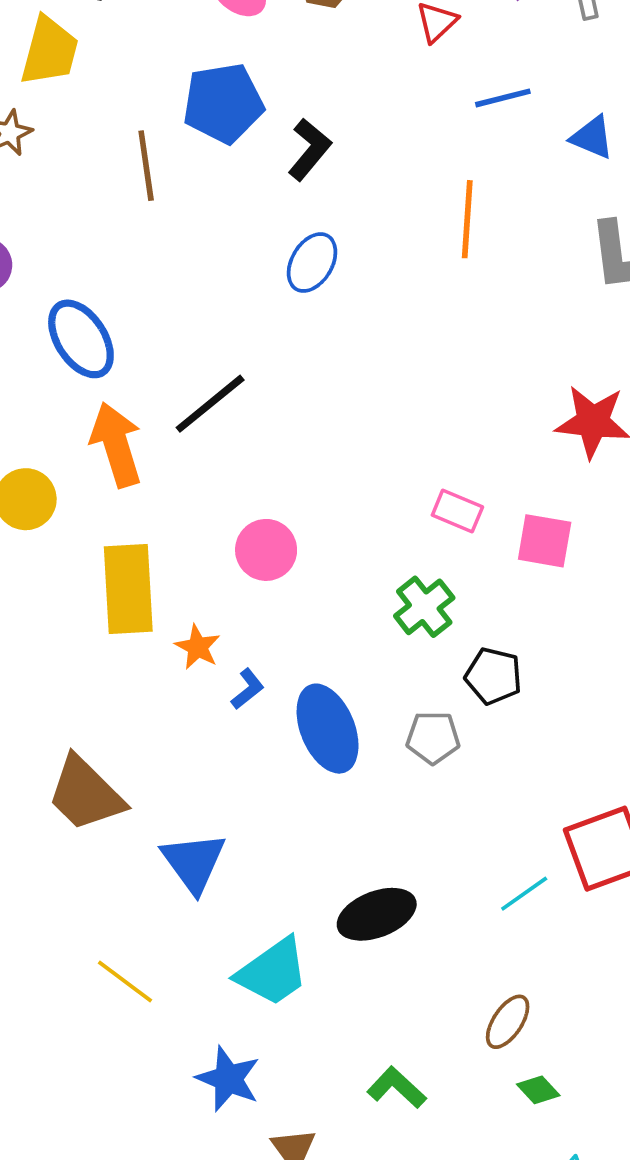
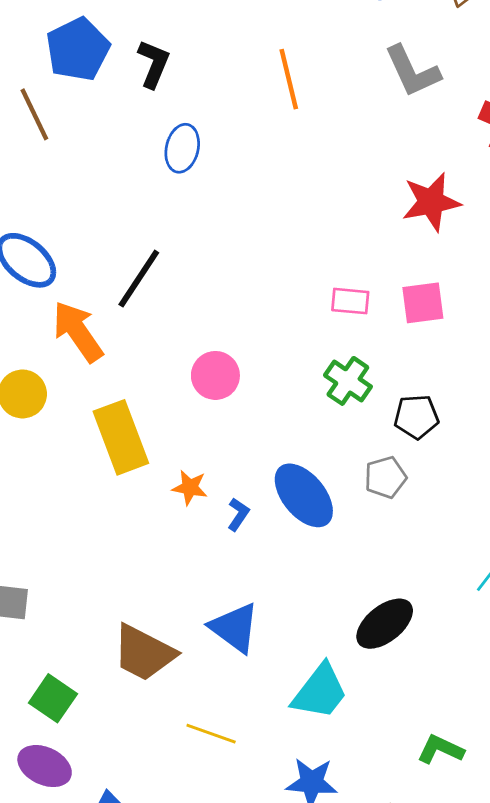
orange star: (198, 647) -> (190, 487), moved
blue L-shape: (248, 689) -> (238, 514), moved
brown trapezoid: (85, 794) -> (144, 653), moved

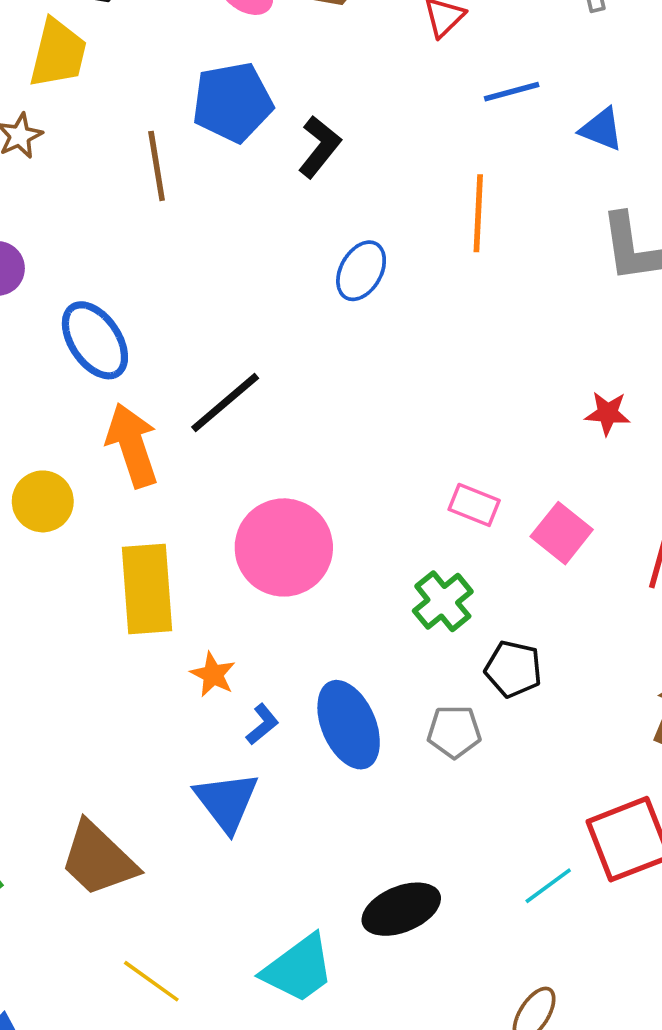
blue ellipse: (182, 148) -> (361, 271), moved
red star: (431, 202) -> (608, 413), size x0.6
pink square: (423, 303) -> (562, 533), turned 30
pink circle: (215, 375) -> (284, 547), size x1.6
blue triangle: (235, 628) -> (227, 802), moved

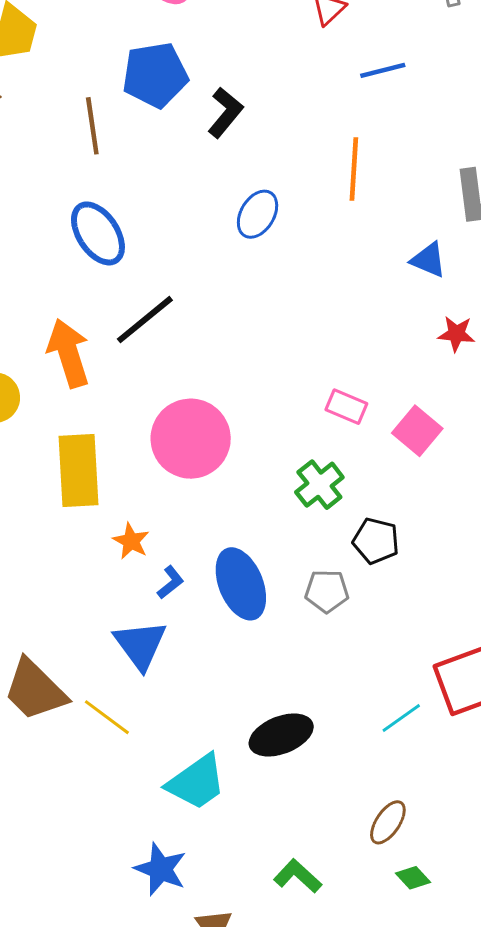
blue triangle: (601, 129) -> (428, 260), moved
blue ellipse: (95, 340) -> (98, 233), moved
yellow line: (151, 981) -> (107, 717), moved

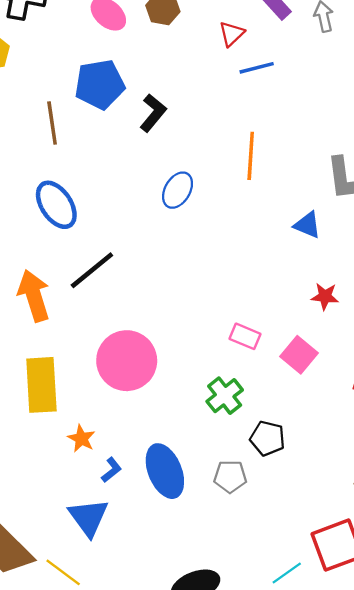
blue line: (383, 70) -> (257, 68), moved
red star: (456, 334) -> (325, 296), moved

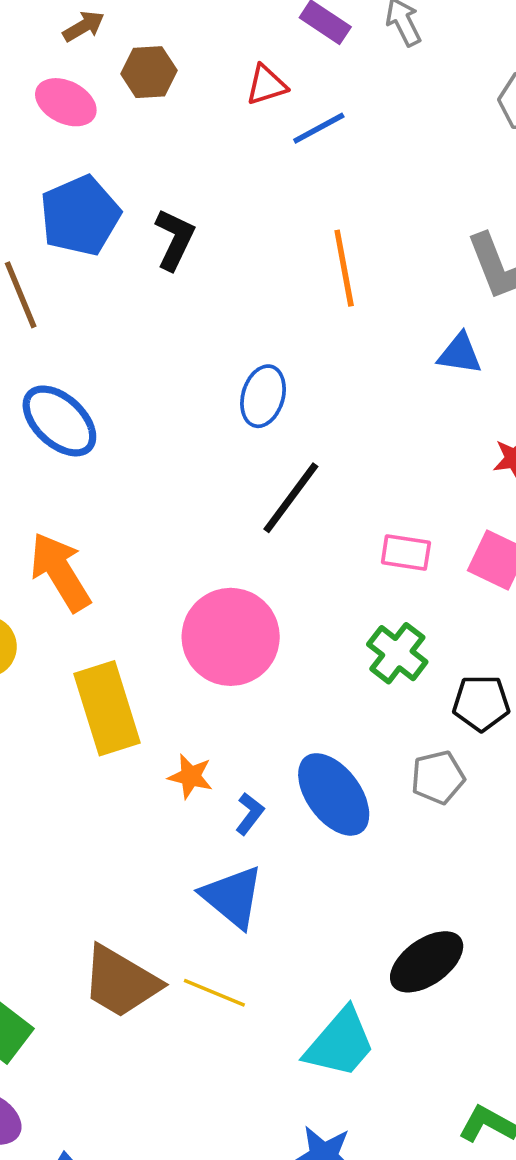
red triangle: (232, 34) -> (266, 85), turned 40
blue ellipse: (178, 190) -> (263, 396), moved
black line: (92, 270) -> (291, 498), moved

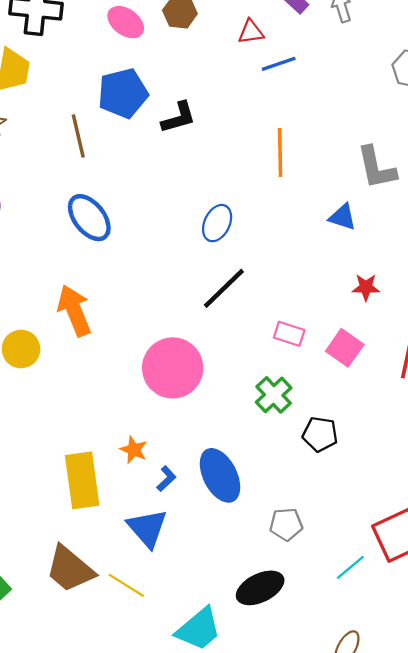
black L-shape: (175, 239) -> (179, 118), turned 39
yellow rectangle: (107, 708) -> (82, 480), moved
gray pentagon: (438, 777) -> (286, 524), moved

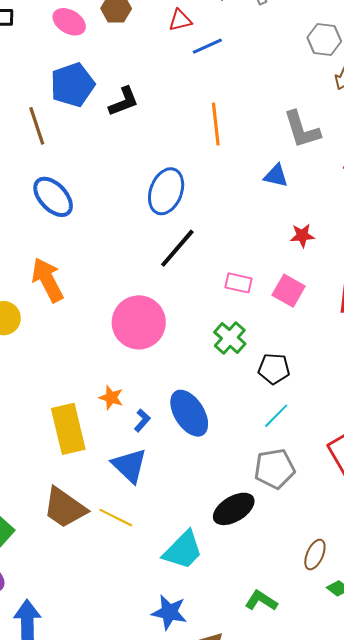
blue ellipse: (217, 223) -> (166, 191), size x1.4
gray pentagon: (286, 524) -> (275, 469), moved, size x1.4
cyan line: (350, 567) -> (276, 416), moved

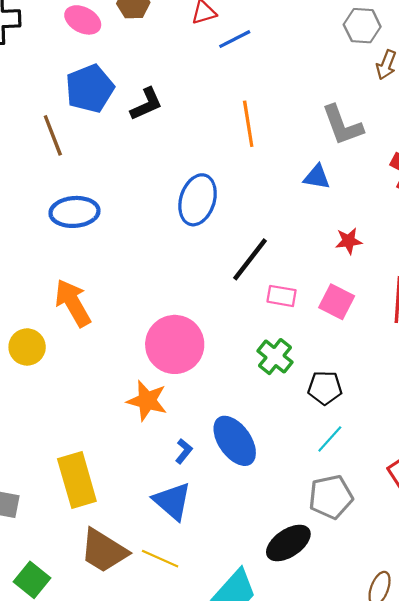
blue ellipse: (53, 197) -> (74, 212), turned -48
black line: (177, 248) -> (250, 259), moved
orange star: (111, 398) -> (147, 401), moved, size x1.5
yellow rectangle: (68, 429) -> (77, 480), moved

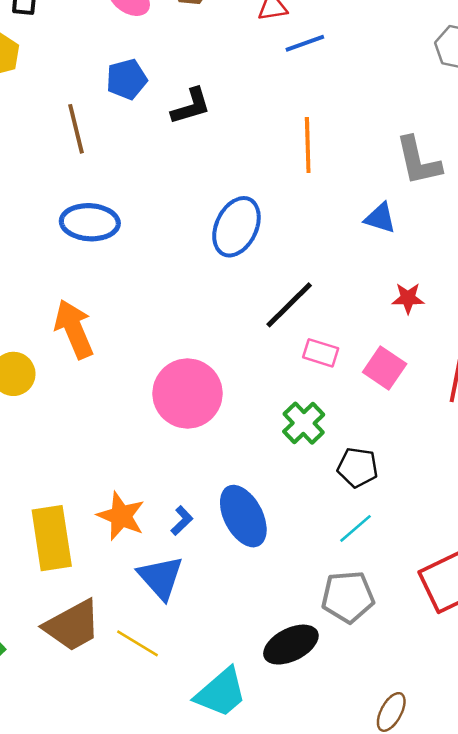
blue pentagon: (90, 89) -> (127, 79), size x0.7
orange star: (147, 401) -> (121, 516), moved
brown trapezoid: (104, 551) -> (72, 626), turned -68

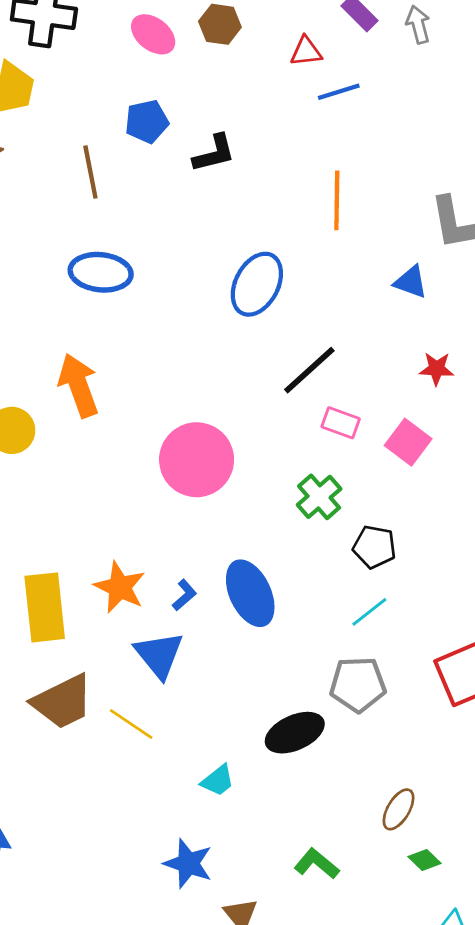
cyan trapezoid: (221, 693) -> (218, 781), size x0.6

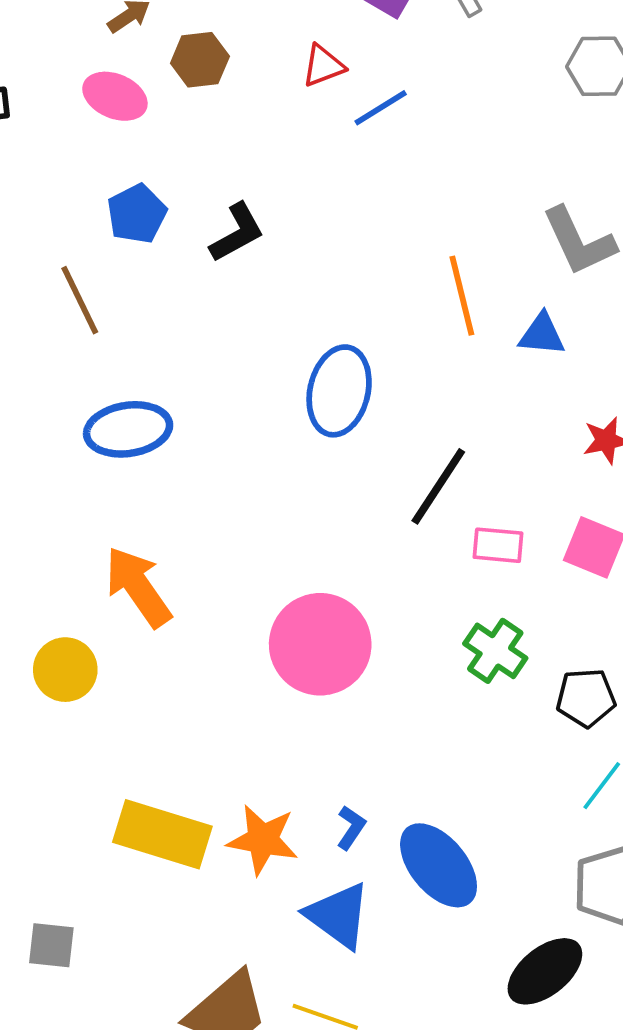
orange line: (337, 200) -> (462, 296), moved
blue ellipse: (250, 593) -> (439, 865), moved
yellow rectangle: (45, 607) -> (162, 834), moved, turned -52

